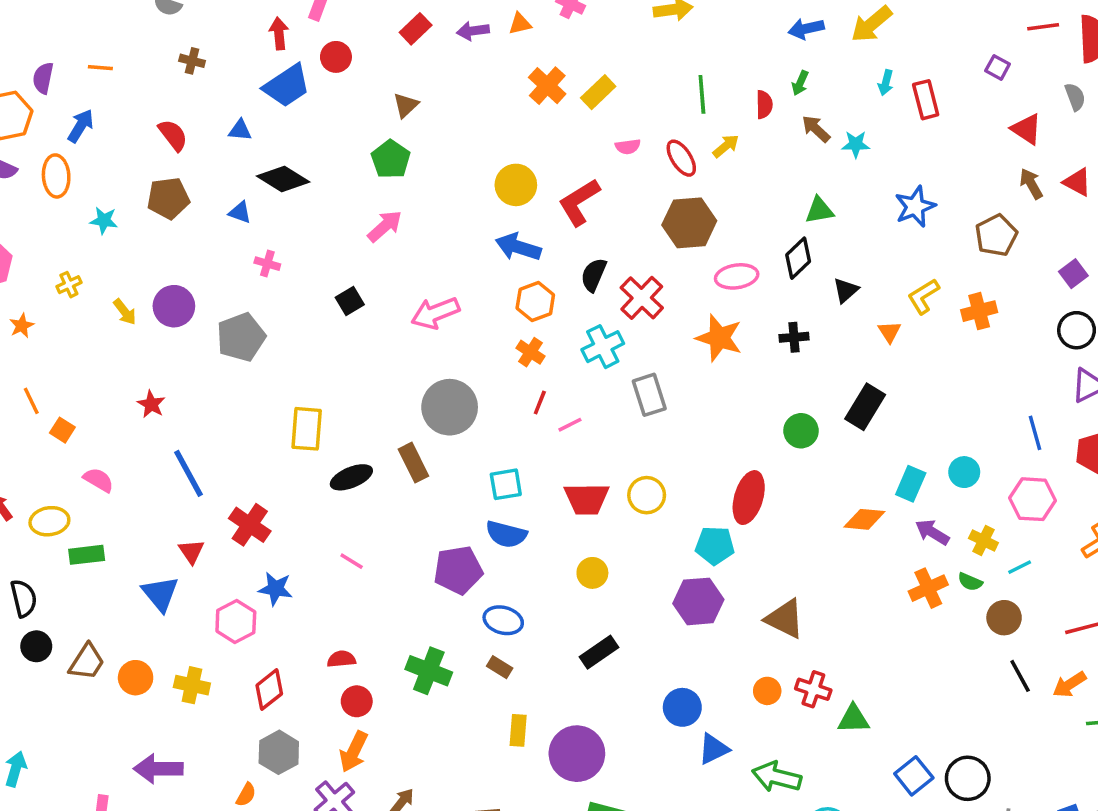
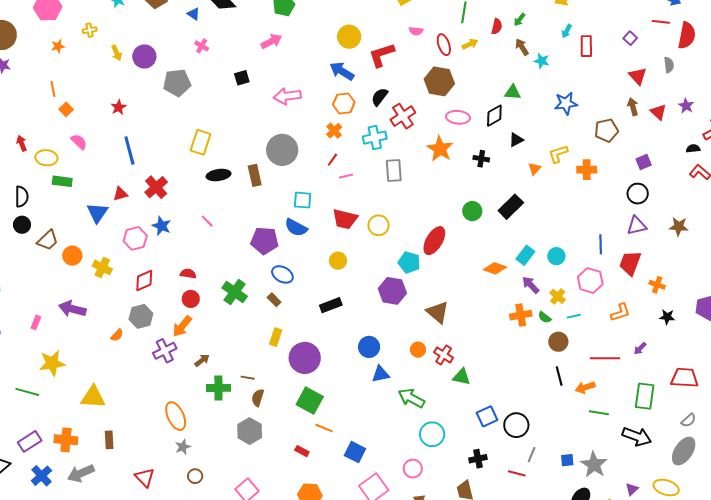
red triangle: (191, 551) -> (120, 194), turned 35

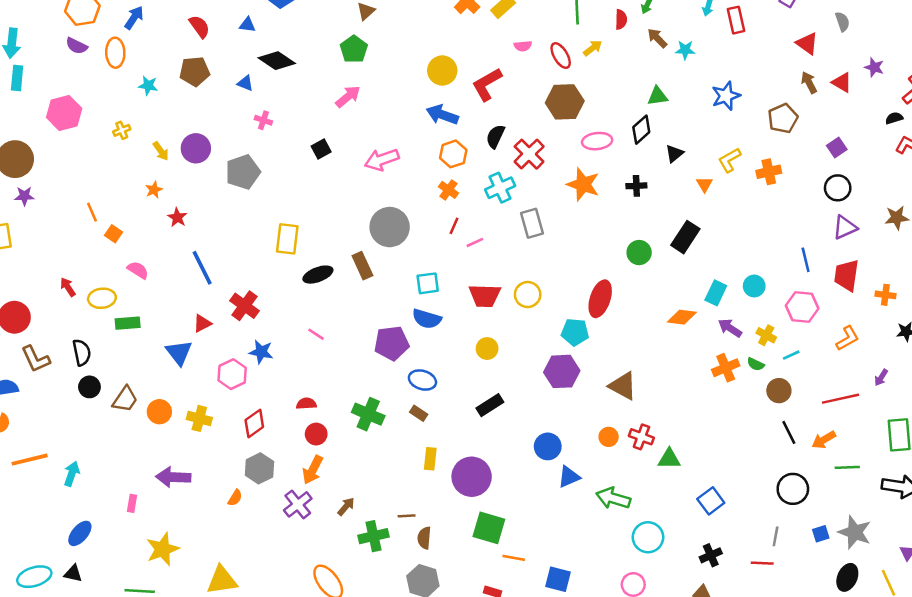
orange star: (58, 46) -> (154, 190), moved
black circle: (516, 425) -> (793, 489), moved

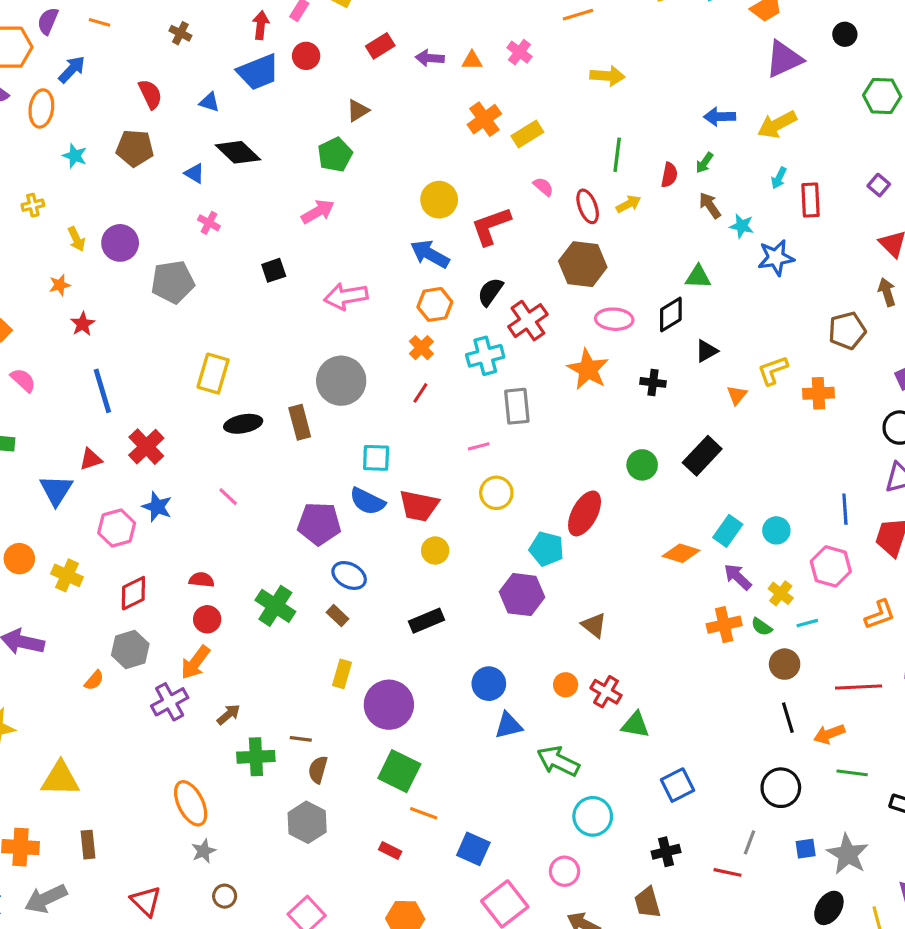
pink semicircle: (523, 46) -> (543, 187), turned -144
blue star: (726, 96) -> (776, 258), moved
pink line: (475, 242) -> (479, 446), moved
red trapezoid: (485, 296) -> (419, 506), moved
brown triangle: (623, 386) -> (594, 625), size x0.7

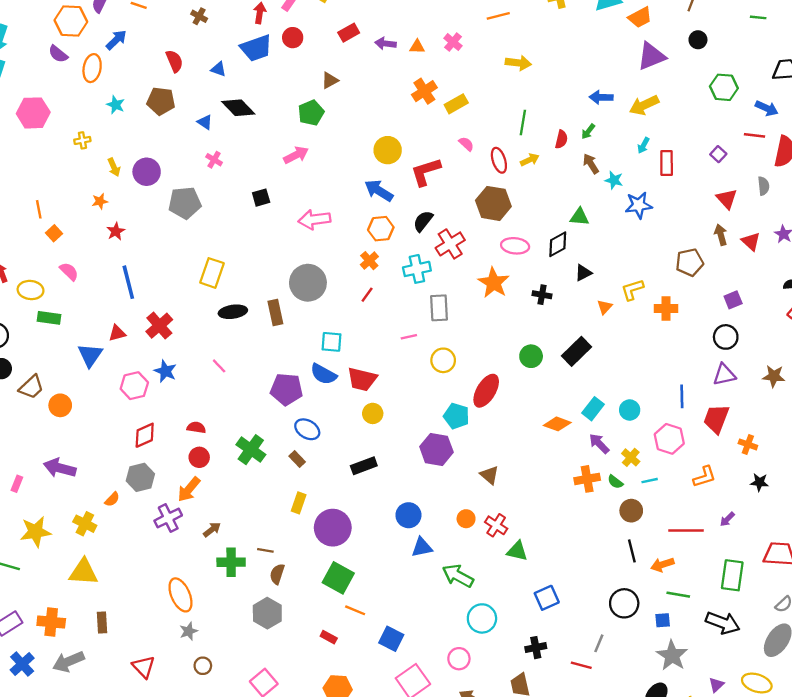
yellow circle: (496, 493) -> (443, 360), moved
yellow cross: (67, 575) -> (85, 524), moved
blue square: (806, 849) -> (663, 620), moved

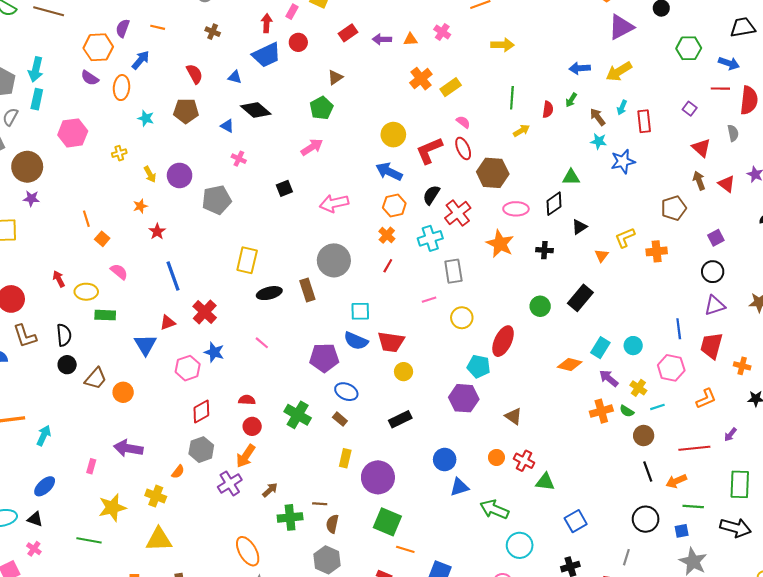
red ellipse: (499, 160) -> (463, 148), moved
brown arrow: (591, 164) -> (598, 117), moved

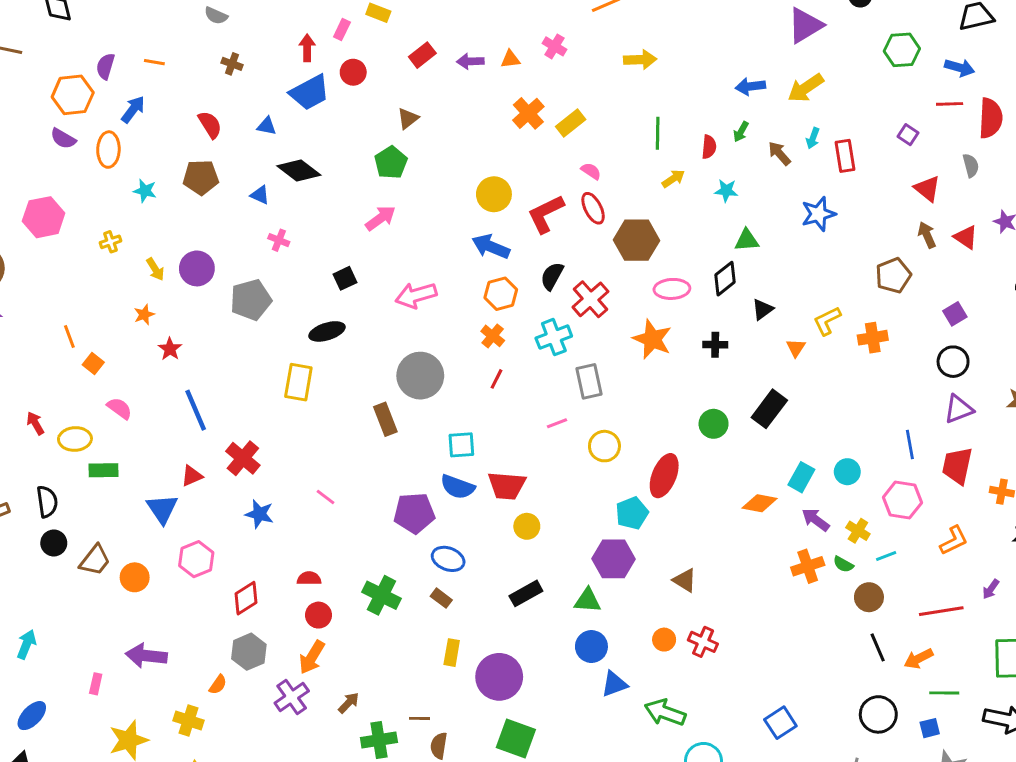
cyan star: (599, 141) -> (726, 191), moved
black ellipse: (269, 293) -> (327, 331), moved
cyan pentagon: (479, 366) -> (632, 513), turned -30
pink hexagon: (188, 368) -> (196, 559), moved
green triangle: (545, 482) -> (587, 601), moved

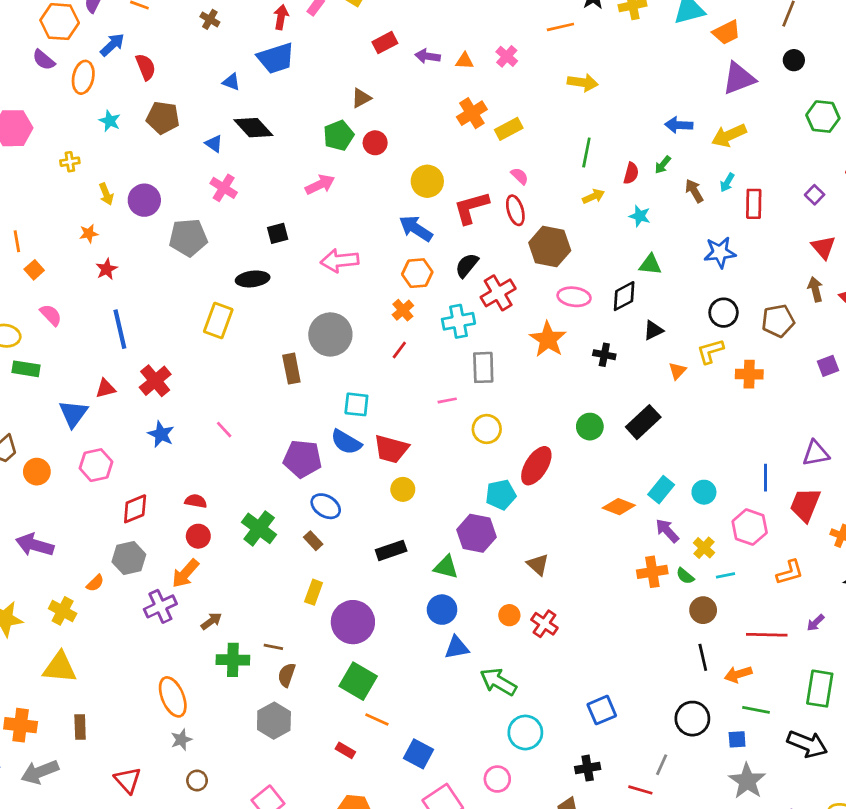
red circle: (353, 72) -> (375, 143), moved
red semicircle: (210, 125) -> (146, 67), moved
pink cross: (279, 240) -> (224, 188), size x1.4
black circle: (953, 362) -> (724, 313), moved

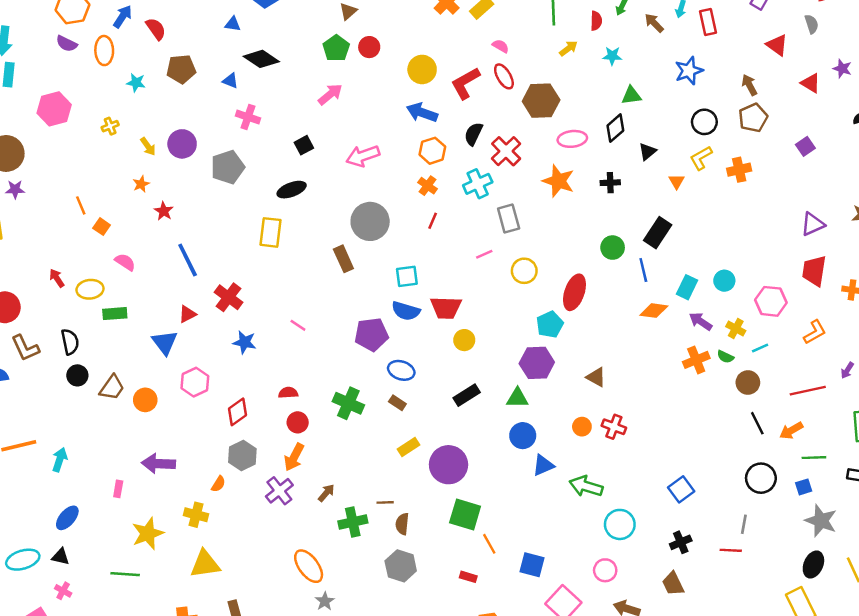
brown arrow: (815, 289) -> (749, 85), moved
blue line: (765, 478) -> (643, 270), moved
yellow rectangle: (314, 592) -> (408, 447), turned 50
orange line: (377, 720) -> (489, 544), turned 50

